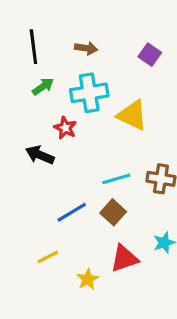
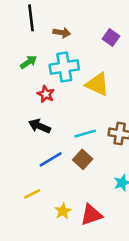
black line: (33, 47) -> (31, 18), moved
black arrow: (40, 155) -> (40, 126), moved
red triangle: (124, 258) -> (91, 215), moved

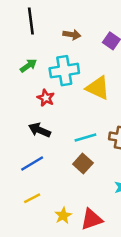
brown arrow: (62, 33) -> (72, 35), moved
blue line: (51, 159) -> (32, 164), moved

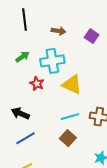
yellow triangle: (98, 88) -> (72, 85), moved
black arrow: (40, 130) -> (20, 113), moved

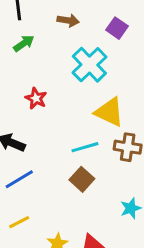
green arrow: (22, 57) -> (24, 43), moved
cyan cross: (52, 61) -> (89, 65), moved, turned -35
yellow triangle: (72, 85) -> (109, 112), moved

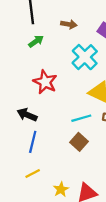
red star: (36, 98) -> (45, 82), size x1.5
blue line: (19, 179) -> (33, 142), turned -45

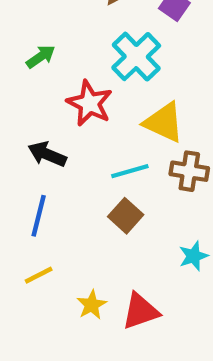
green arrow: (36, 41) -> (41, 57), moved
red star: (45, 82) -> (90, 103), moved
black arrow: (27, 115) -> (47, 154), moved

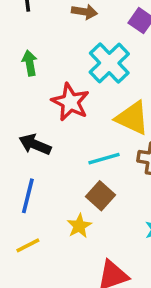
green arrow: (41, 57) -> (30, 63), turned -65
yellow star: (92, 305) -> (79, 226), moved

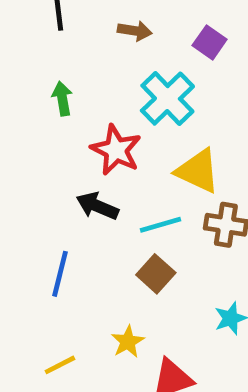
black arrow: (35, 144) -> (97, 206), moved
yellow star: (79, 226) -> (128, 342), moved
yellow line: (28, 245) -> (60, 365), moved

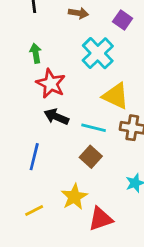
red star: (116, 150) -> (51, 84), moved
cyan line: (160, 225) -> (94, 128), turned 30
yellow star: (128, 342) -> (74, 197), size x1.4

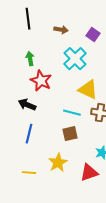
black arrow: (56, 117) -> (27, 105), moved
brown square: (91, 157) -> (70, 134), turned 35
yellow line: (34, 211) -> (29, 173), turned 32
red triangle: (101, 219) -> (89, 173), moved

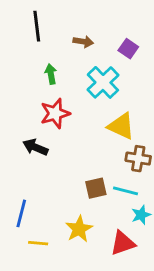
green arrow: (30, 59) -> (51, 74), moved
red star: (41, 81) -> (55, 113), turned 30
cyan line: (72, 113) -> (126, 191), moved
blue line: (29, 134) -> (21, 213), moved

